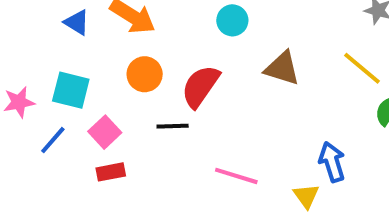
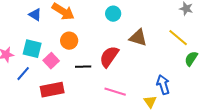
red semicircle: (200, 86) -> (109, 57), moved
pink square: (105, 132) -> (51, 61), moved
red rectangle: (111, 172) -> (52, 90), size x1.6

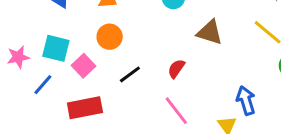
red semicircle: (109, 57) -> (176, 69), moved, size x0.6
black line: (83, 67) -> (130, 74), turned -35
pink line: (115, 92) -> (176, 111), turned 35

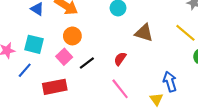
pink square: (83, 66) -> (64, 57), moved

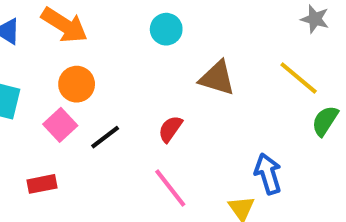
red rectangle: (55, 87) -> (42, 184), size x0.6

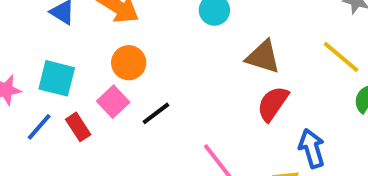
red semicircle: (170, 129) -> (273, 104), moved, size x1.4
red rectangle: (42, 184) -> (78, 127), moved, turned 68

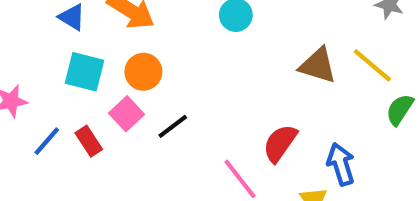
brown triangle: (263, 57) -> (318, 65), moved
cyan square: (57, 78) -> (85, 72), moved
red semicircle: (273, 104) -> (280, 143), moved

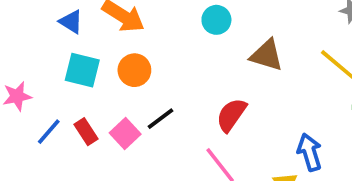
brown triangle: (318, 65) -> (267, 55), moved
pink square: (127, 114) -> (125, 134), moved
red semicircle: (280, 143) -> (231, 115), moved

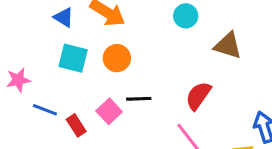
black line: (161, 119) -> (139, 99), turned 35
blue line: (49, 132) -> (45, 110), turned 70
red rectangle: (86, 132) -> (76, 125), moved

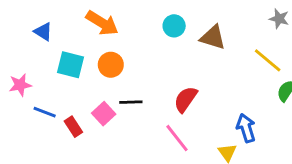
blue triangle: (64, 17) -> (43, 32), moved
brown triangle: (228, 46) -> (213, 37), moved

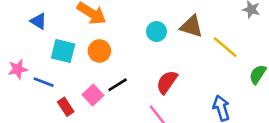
cyan circle: (174, 26) -> (156, 32), moved
yellow line: (268, 60) -> (225, 47), moved
black line: (131, 102) -> (118, 85), turned -30
blue line: (45, 112) -> (44, 82), moved

